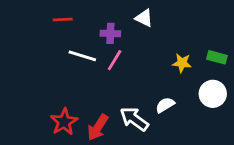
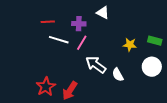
red line: (63, 19) -> (48, 22), moved
white semicircle: (165, 105) -> (118, 75), turned -88
white arrow: (134, 119) -> (96, 65), moved

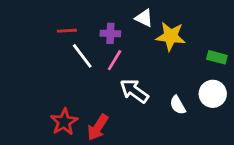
white line: (59, 40) -> (82, 56), turned 36
yellow star: (130, 45) -> (171, 36), moved, size x1.5
white semicircle: (118, 75) -> (178, 105), moved

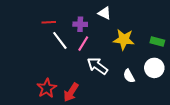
yellow star: (171, 36) -> (124, 39), moved

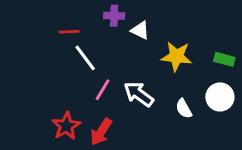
white triangle: (105, 13) -> (140, 30), moved
purple cross: (80, 24) -> (114, 16), moved
pink line: (83, 44) -> (103, 90), moved

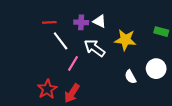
purple cross: (114, 16) -> (81, 22), moved
green rectangle: (224, 59) -> (161, 32), moved
white arrow: (139, 94) -> (94, 48), moved

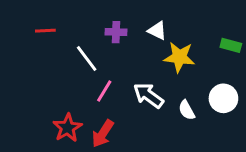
white triangle: (100, 21) -> (157, 31), moved
red line: (49, 22) -> (45, 31), moved
white arrow: (94, 48) -> (148, 95), moved

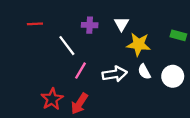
white triangle: (157, 31) -> (121, 24), turned 35
white arrow: (148, 95) -> (115, 74), turned 135
white semicircle: (187, 110) -> (144, 72), moved

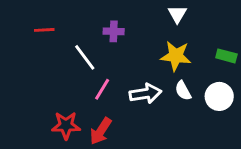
white triangle: (121, 24) -> (177, 14), moved
green rectangle: (178, 35) -> (226, 56), moved
red star: (52, 99) -> (66, 125), turned 30

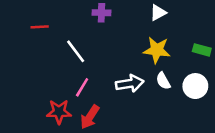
white triangle: (177, 14) -> (158, 13), turned 30
purple cross: (114, 31) -> (101, 13), moved
pink line: (102, 89) -> (82, 87), moved

